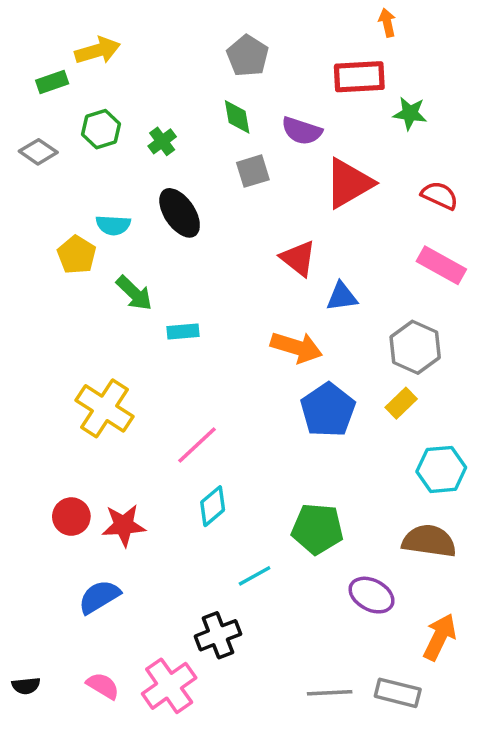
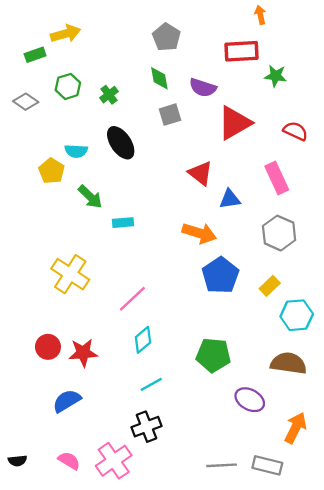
pink rectangle: (441, 265) -> (277, 178), moved, turned 36
yellow rectangle: (401, 403) -> (270, 286), moved
cyan line: (255, 576) -> (151, 384), moved

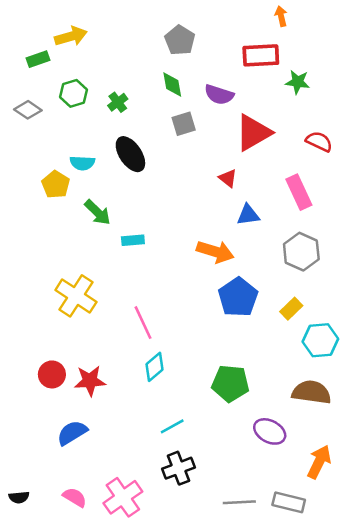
red triangle: (200, 173) -> (228, 178), moved, size x0.7
pink line: (132, 299) -> (143, 323), turned -72
cyan line: (151, 384) -> (172, 426), moved
black cross: (147, 427) -> (179, 468), moved

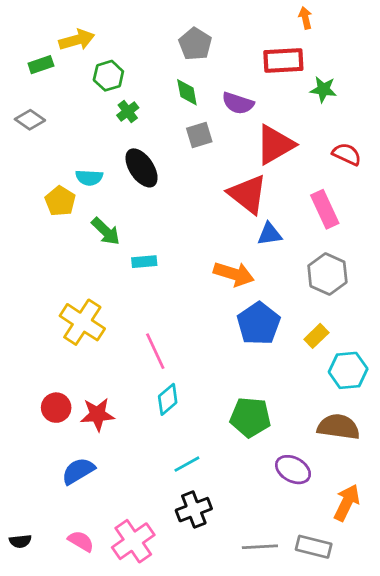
green hexagon: (73, 93) -> (108, 76), moved
red triangle: (228, 178) -> (248, 194), size x2.0

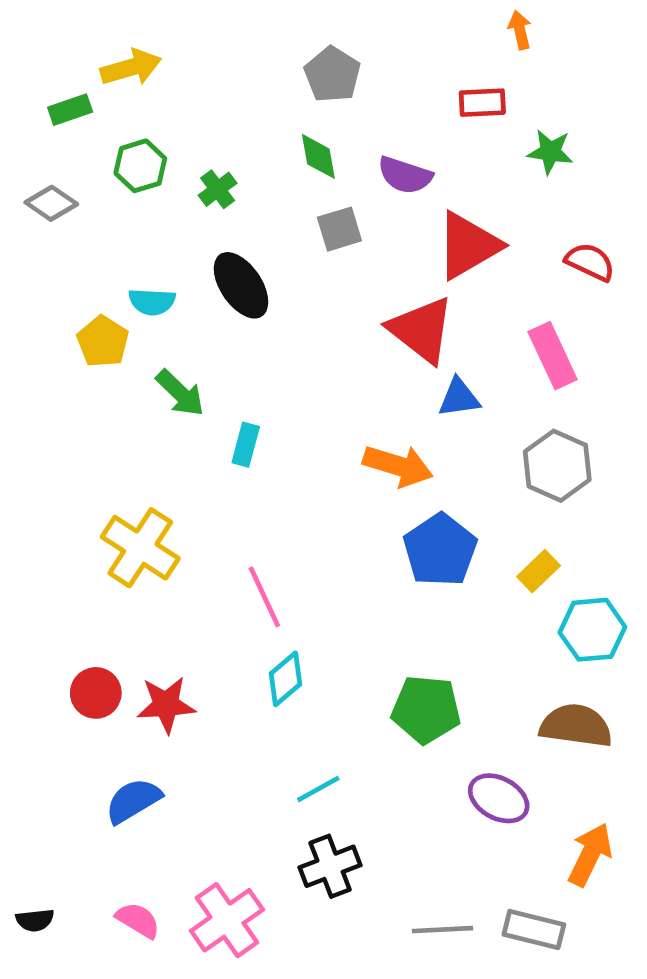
red rectangle: (283, 61) -> (482, 103), size x0.7
green hexagon: (108, 76) -> (140, 166), moved
cyan rectangle: (144, 262) -> (246, 445), turned -70

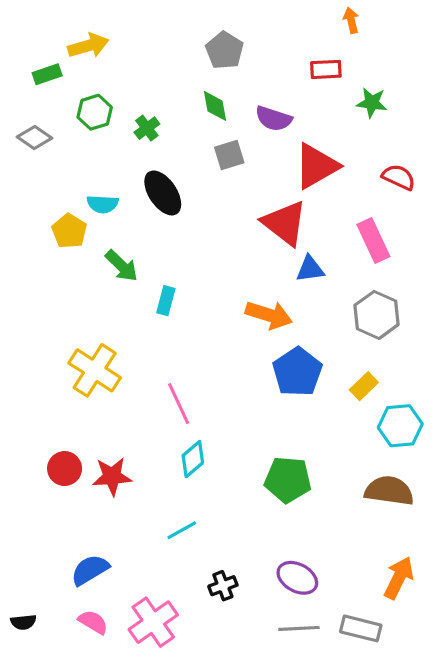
cyan line: (318, 789) -> (182, 530), moved
purple ellipse: (499, 798) -> (297, 578), moved
blue semicircle: (133, 801) -> (90, 570), moved
black cross: (330, 866) -> (223, 586), size x0.7

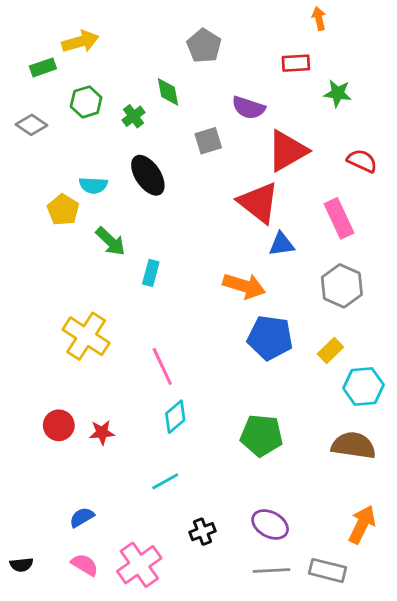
green diamond: (215, 106) -> (168, 92), moved
blue pentagon: (297, 372) -> (270, 338), turned -30
red star: (112, 476) -> (102, 432), size x0.7
blue semicircle: (90, 570) -> (82, 517), size x0.7

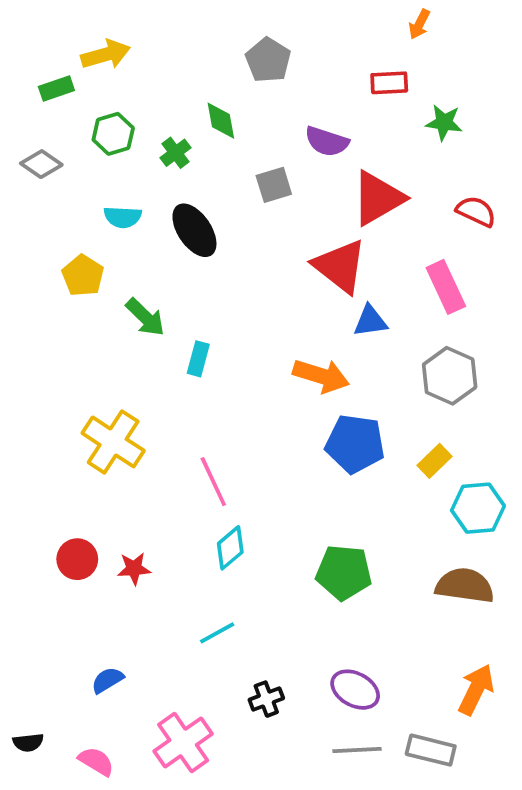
orange arrow: (319, 19) -> (419, 24), turned -140
cyan semicircle: (93, 185) -> (123, 217), moved
pink semicircle: (85, 565) -> (96, 761), moved

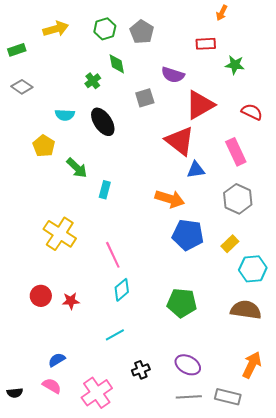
green rectangle: (56, 88) -> (17, 50), moved
green hexagon: (113, 134) -> (105, 29), moved
pink semicircle: (96, 761) -> (52, 386), moved

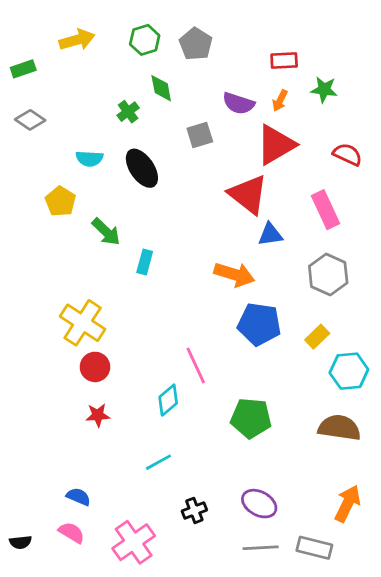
orange arrow: (222, 13) -> (280, 101), moved
pink line: (113, 255) -> (196, 366), moved
red circle: (41, 296) -> (95, 367), moved
blue semicircle: (57, 360) -> (78, 497), turned 54

